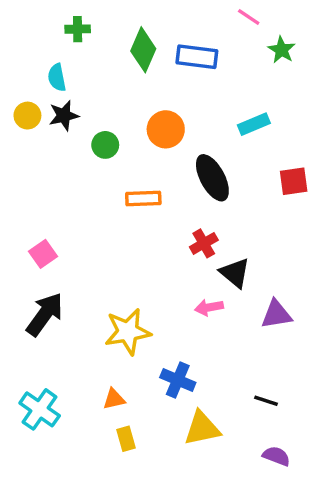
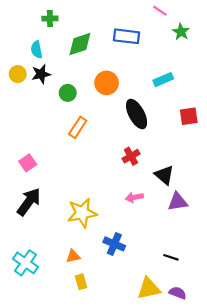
green diamond: (143, 50) -> (80, 44), moved, turned 48
orange rectangle: (143, 199) -> (78, 127), moved, turned -55
black triangle: (235, 273) -> (164, 175), moved
yellow triangle: (202, 428) -> (149, 288), moved

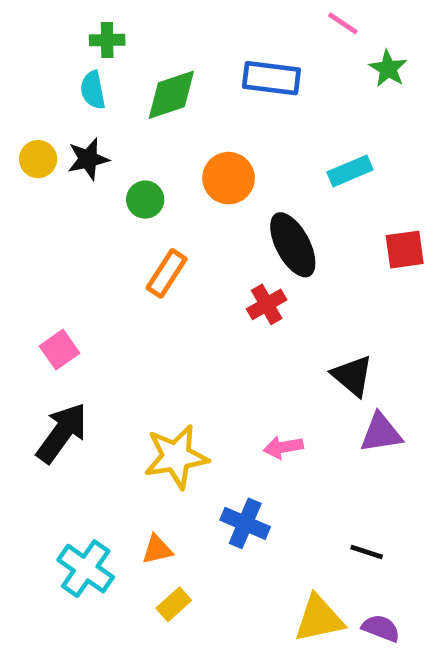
cyan semicircle: (37, 50) -> (93, 90), moved
red cross: (131, 156) -> (267, 304), moved
pink arrow: (134, 197) -> (283, 447), moved
cyan cross: (25, 263) -> (86, 569), moved
yellow rectangle: (81, 282) -> (174, 604), turned 64

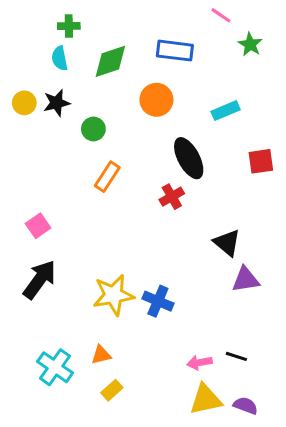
orange circle: (229, 178) -> (156, 100), moved
pink arrow: (283, 447) -> (199, 363), moved
blue cross: (245, 523) -> (158, 301), moved

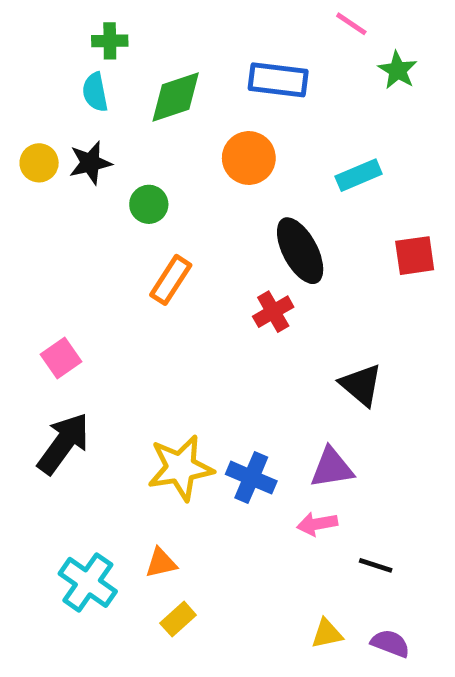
purple triangle: (246, 280) -> (332, 468), moved
pink arrow: (199, 363) -> (317, 524), moved
yellow triangle: (206, 399) -> (327, 634), size x0.6

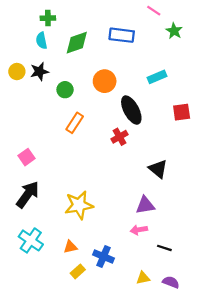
orange circle: (249, 158) -> (105, 81), moved
blue cross: (251, 478) -> (103, 256), moved
cyan cross: (88, 582) -> (31, 240), moved

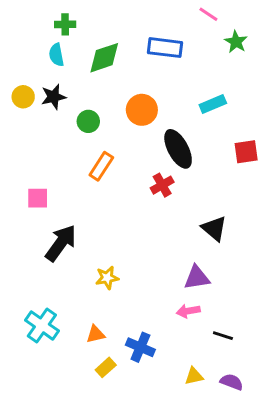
pink square: (27, 157) -> (38, 198), moved, turned 35
black arrow: (28, 194) -> (61, 243), moved
yellow star: (79, 205) -> (107, 278), size x0.6

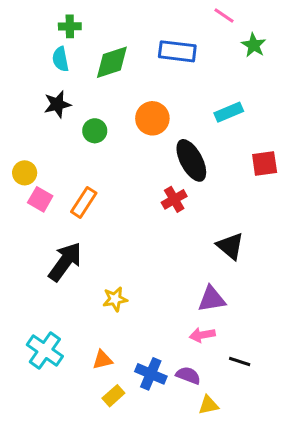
yellow circle: (23, 97) -> (25, 173), moved
orange rectangle: (101, 166) -> (84, 202), moved
pink square: (38, 198) -> (40, 199), moved, turned 30
purple semicircle: (232, 382) -> (188, 375), moved

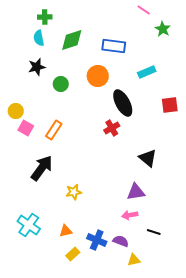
blue rectangle: (177, 51) -> (114, 46), moved

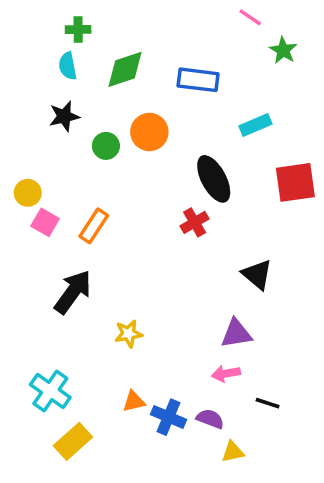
orange circle: (98, 76) -> (149, 132), moved
red square: (170, 105) -> (295, 182), size x1.4
orange triangle: (66, 231) -> (134, 401), moved
yellow rectangle: (73, 254) -> (73, 441), moved, size x1.5

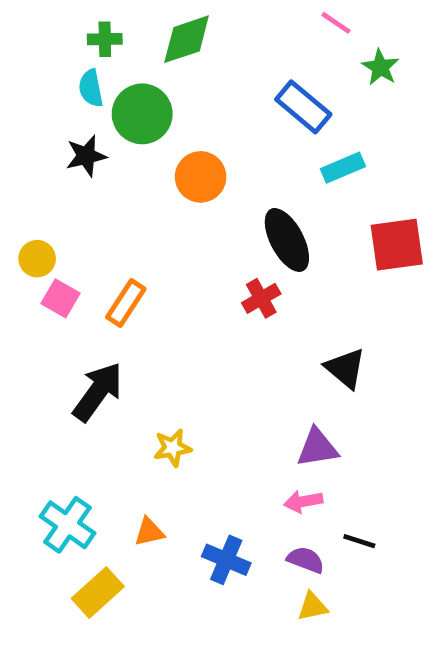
green diamond: (125, 69) -> (187, 39), moved
blue rectangle: (198, 80) -> (303, 107), moved, turned 33
green circle: (106, 146) -> (142, 114), moved, size x1.6
orange triangle: (134, 401) -> (149, 532), moved
purple semicircle: (210, 419) -> (306, 560), moved

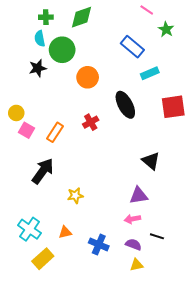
red cross: (261, 298) -> (91, 122), moved

